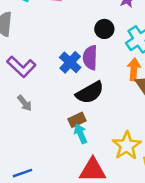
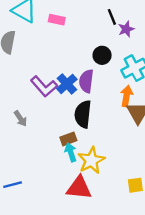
purple L-shape: (21, 67) -> (44, 86), moved
black semicircle: (90, 93) -> (83, 114), turned 120
yellow star: (127, 146) -> (91, 160), moved

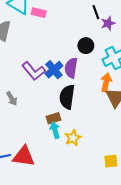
pink rectangle: (57, 20) -> (39, 13), moved
yellow star: (91, 160) -> (73, 138), size x0.7
red triangle: (79, 188) -> (24, 156), moved

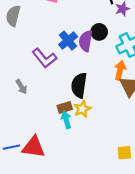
purple semicircle: (71, 68) -> (86, 41), moved
blue cross: (54, 70) -> (68, 41), moved
yellow star: (73, 138) -> (82, 109), moved

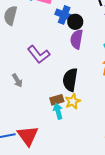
black circle: (99, 32) -> (75, 22), moved
blue cross: (68, 41) -> (64, 15), moved, turned -30
red triangle: (34, 147) -> (28, 136), turned 45

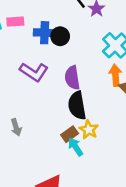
purple semicircle: (77, 39) -> (72, 78), moved
purple L-shape: (39, 54) -> (34, 72), moved
gray arrow: (17, 80) -> (16, 127), turned 32

